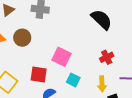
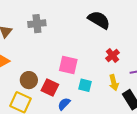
brown circle: (22, 38) -> (29, 80), moved
red square: (39, 74) -> (50, 87), turned 30

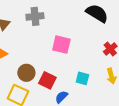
pink square: (68, 65) -> (61, 45), moved

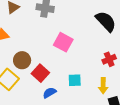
cyan square: (82, 78) -> (75, 80), turned -32

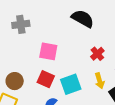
red square: (40, 73) -> (46, 79), moved
cyan square: (75, 80) -> (71, 84), size x1.5

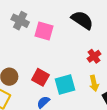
gray cross: (21, 24) -> (20, 21), turned 30
pink square: (48, 51) -> (44, 31), moved

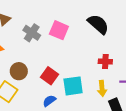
gray cross: (20, 21) -> (32, 33), moved
red cross: (94, 56) -> (105, 62), turned 32

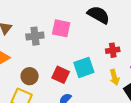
gray cross: (32, 33) -> (35, 36), turned -30
cyan square: (73, 86) -> (84, 67), moved

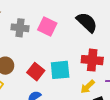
red cross: (113, 50) -> (92, 60), size x1.5
yellow arrow: (115, 77) -> (88, 87), turned 49

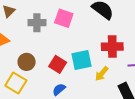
yellow arrow: (88, 87) -> (102, 74), moved

